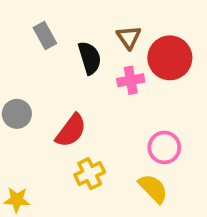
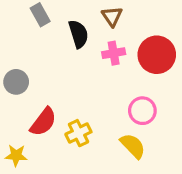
red circle: (170, 58) -> (157, 55), moved
red semicircle: (71, 131) -> (43, 122), moved

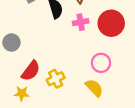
yellow star: (16, 155) -> (22, 93), moved

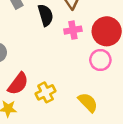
pink circle: (101, 63) -> (100, 60), moved

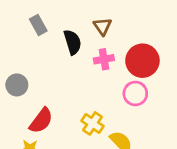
yellow cross: (46, 92) -> (92, 123), moved, turned -30

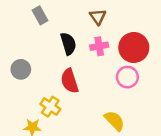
black semicircle: (73, 42) -> (68, 44), moved
red semicircle: (41, 121) -> (70, 81), moved, turned 125
yellow cross: (92, 123) -> (50, 107), moved

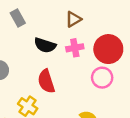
brown triangle: (98, 17) -> (74, 19), turned 35
black semicircle: (68, 44) -> (45, 45), turned 125

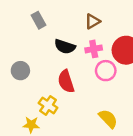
pink circle: (102, 78) -> (106, 71), moved

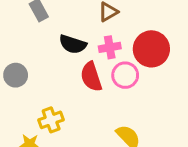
red semicircle: (66, 81) -> (91, 77), moved
yellow cross: (48, 105) -> (51, 120), turned 36

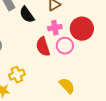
black semicircle: (73, 44) -> (27, 15), moved, turned 36

